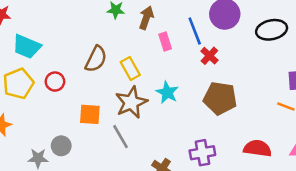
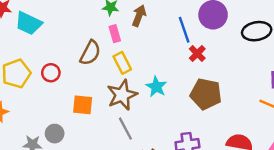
pink rectangle: (165, 42) -> (115, 34), moved
cyan trapezoid: (27, 47) -> (29, 23), moved
gray line: (121, 137) -> (125, 129), moved

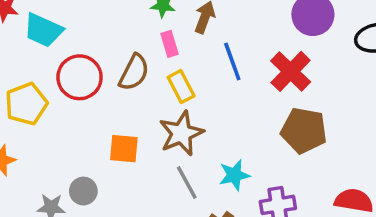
blue line: (184, 30) -> (232, 62), moved
red cross: (197, 54) -> (291, 71), size x1.6
red circle: (51, 73) -> (80, 77), moved, size x1.6
cyan star: (156, 87) -> (234, 175), moved, turned 30

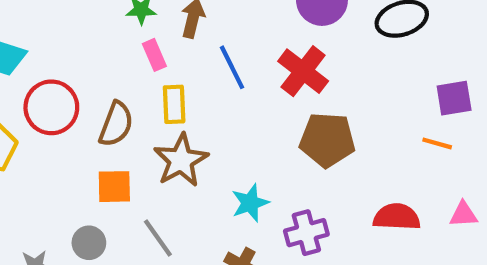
brown semicircle: (134, 72) -> (116, 124), moved
yellow rectangle: (181, 87) -> (174, 104), turned 32
gray line: (187, 182) -> (158, 238), moved
gray circle: (83, 191) -> (89, 243), moved

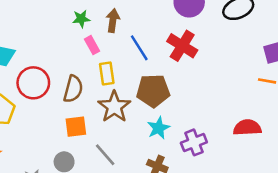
brown pentagon: (327, 140) -> (153, 91), moved

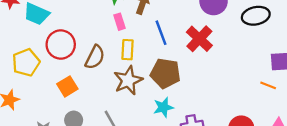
orange square: (76, 127) -> (67, 86), moved, turned -36

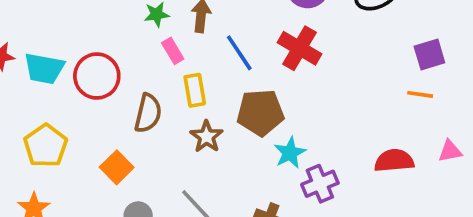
red circle: (61, 45) -> (97, 76), moved
brown star: (128, 80) -> (207, 137), size x0.7
cyan star: (163, 107) -> (290, 153), moved

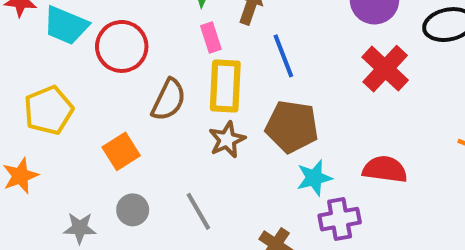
red cross: (299, 48) -> (385, 69), moved
yellow rectangle: (195, 90) -> (225, 86), size x1.4
red semicircle: (394, 161) -> (385, 169), moved

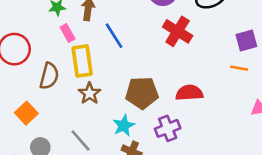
brown pentagon: (292, 127) -> (142, 93), moved
cyan star: (314, 178) -> (124, 126), moved

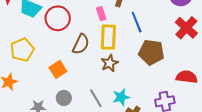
brown pentagon: (142, 93) -> (151, 52), moved
cyan star: (124, 126) -> (121, 97), moved

